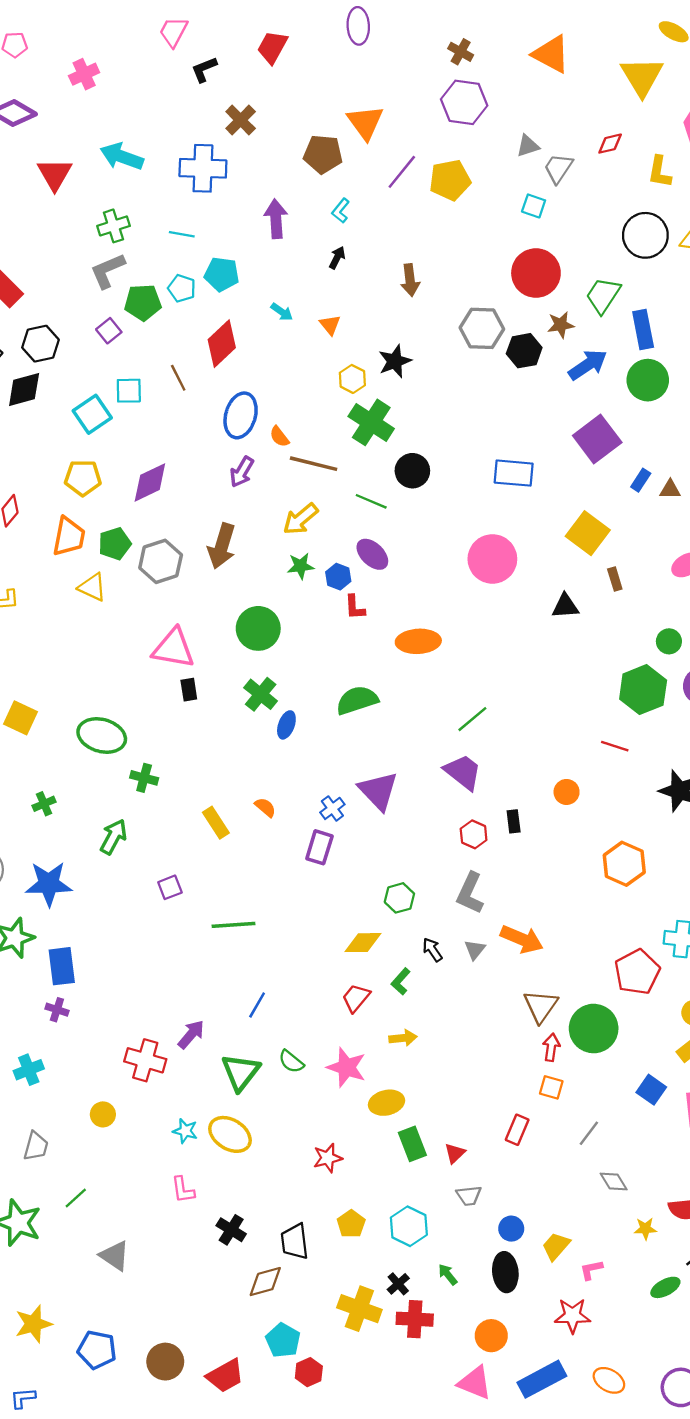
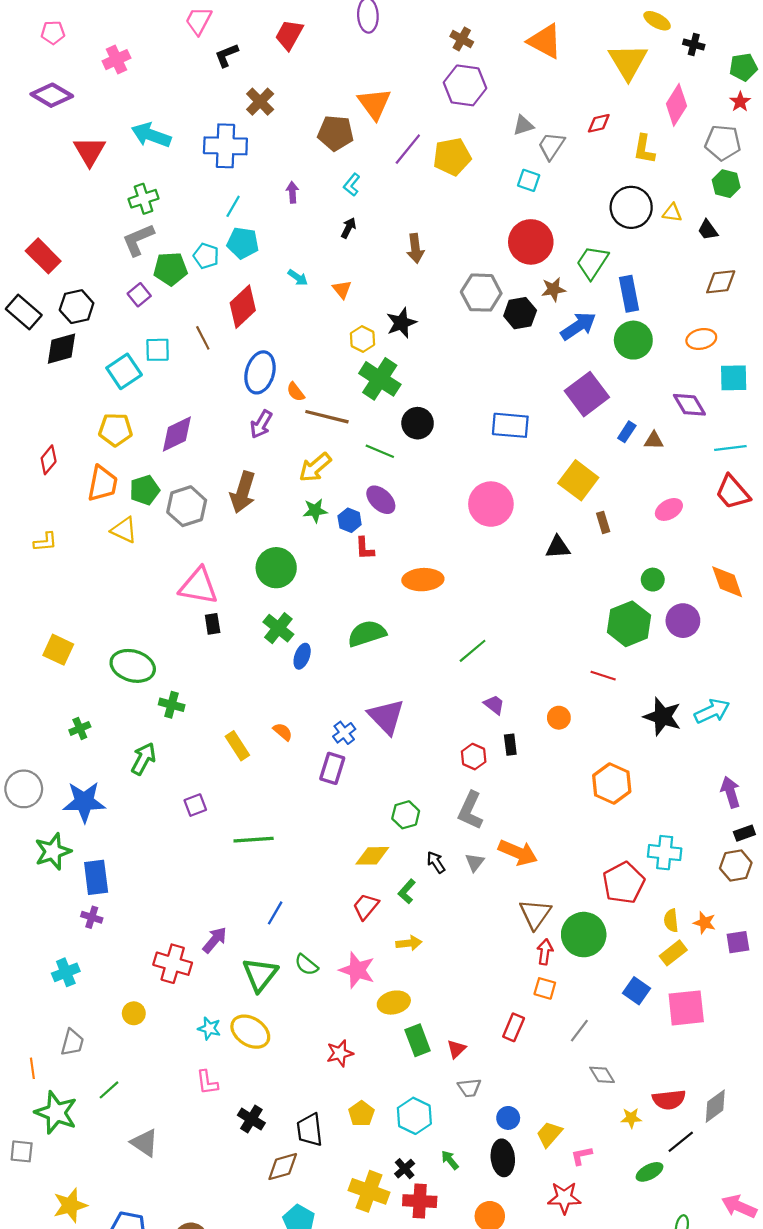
purple arrow: (276, 219) -> (292, 192), size x0.6
cyan line: (182, 234) -> (233, 206), moved, turned -70
purple trapezoid: (463, 772) -> (494, 705), moved, size x0.6

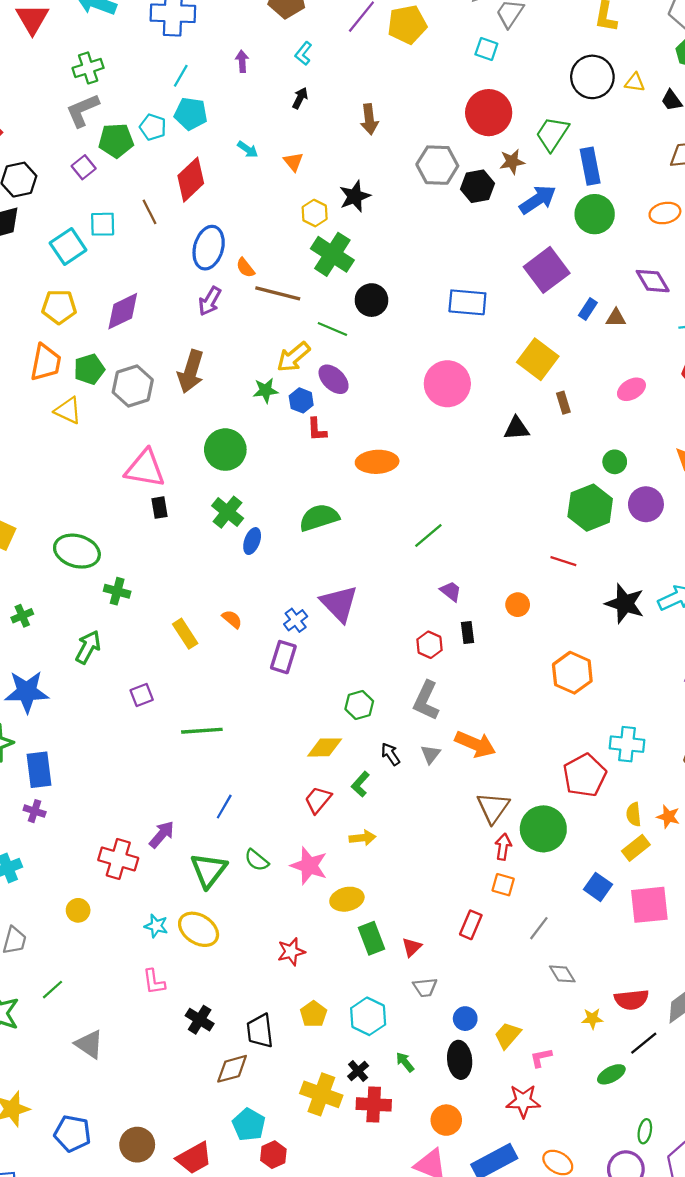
yellow arrow: (315, 467) -> (293, 357), moved

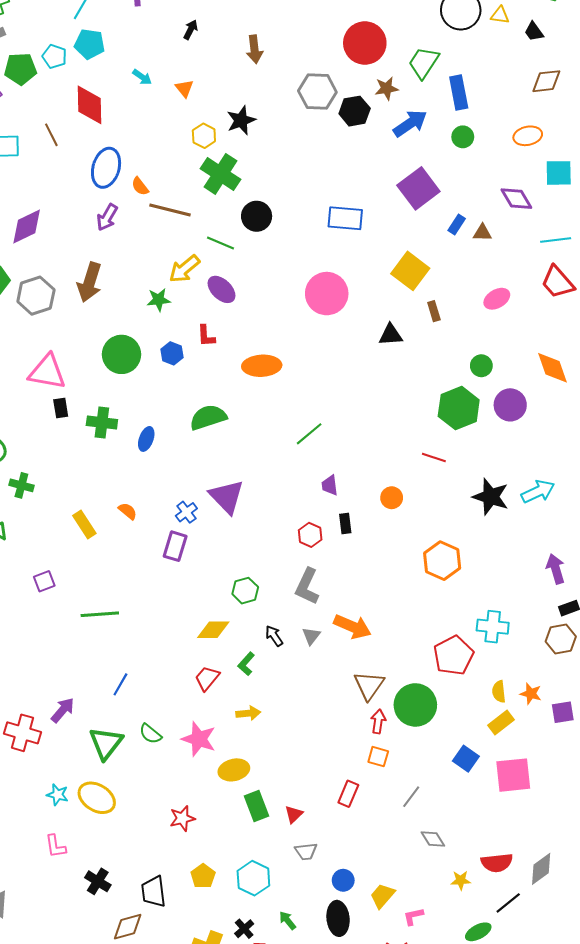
red diamond: (191, 180) -> (90, 105), turned -48
green circle: (595, 214) -> (463, 137), size x0.6
blue hexagon: (301, 400) -> (172, 353), moved
green cross: (228, 512) -> (102, 422), moved, turned -32
purple trapezoid: (451, 591) -> (330, 485), turned -135

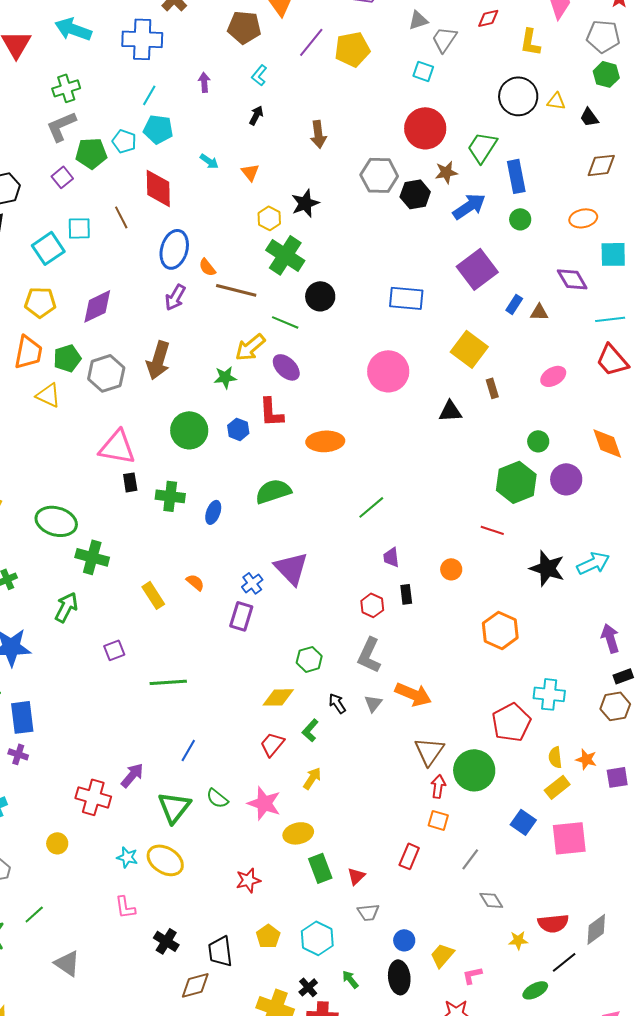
red L-shape: (206, 336) -> (271, 412), size x1.4
green cross: (21, 485) -> (92, 557), size x1.4
yellow arrow: (248, 713) -> (312, 778), turned -50

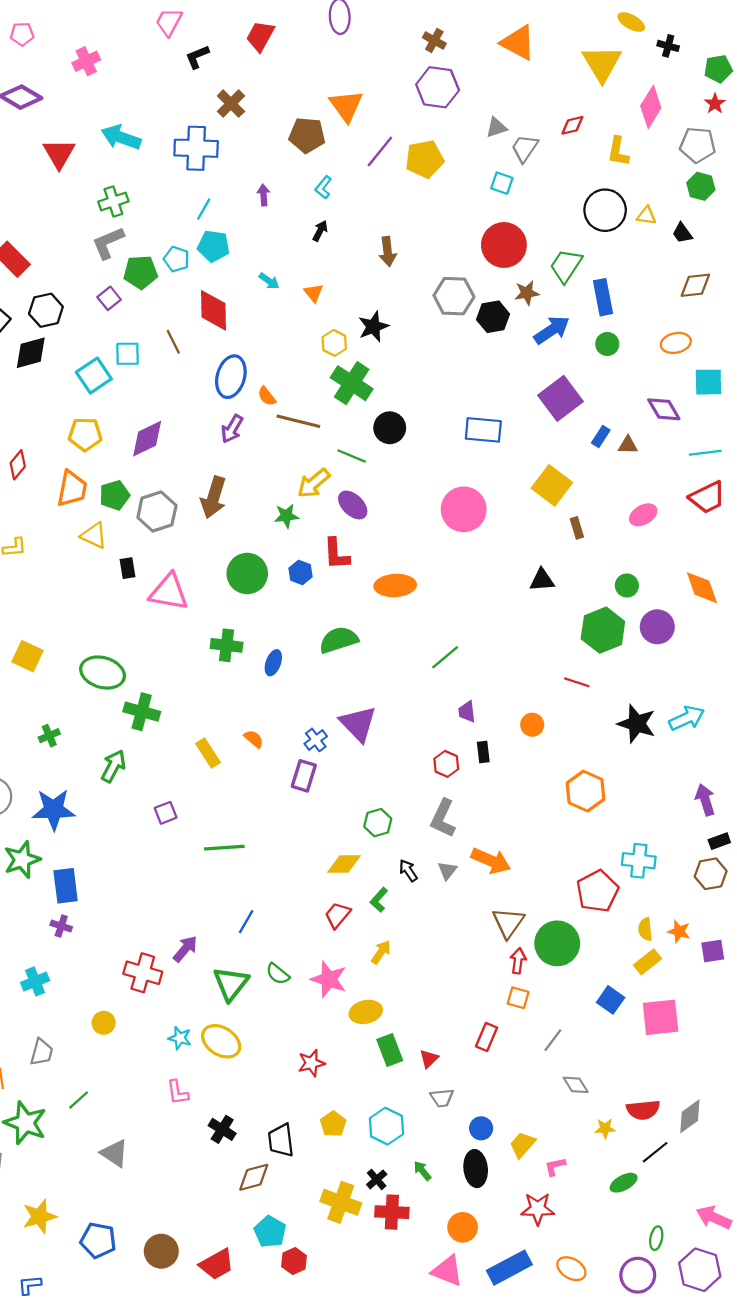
red trapezoid: (612, 360) -> (707, 497), turned -75
black triangle: (450, 411) -> (542, 580), moved
black rectangle: (130, 482) -> (128, 568), moved

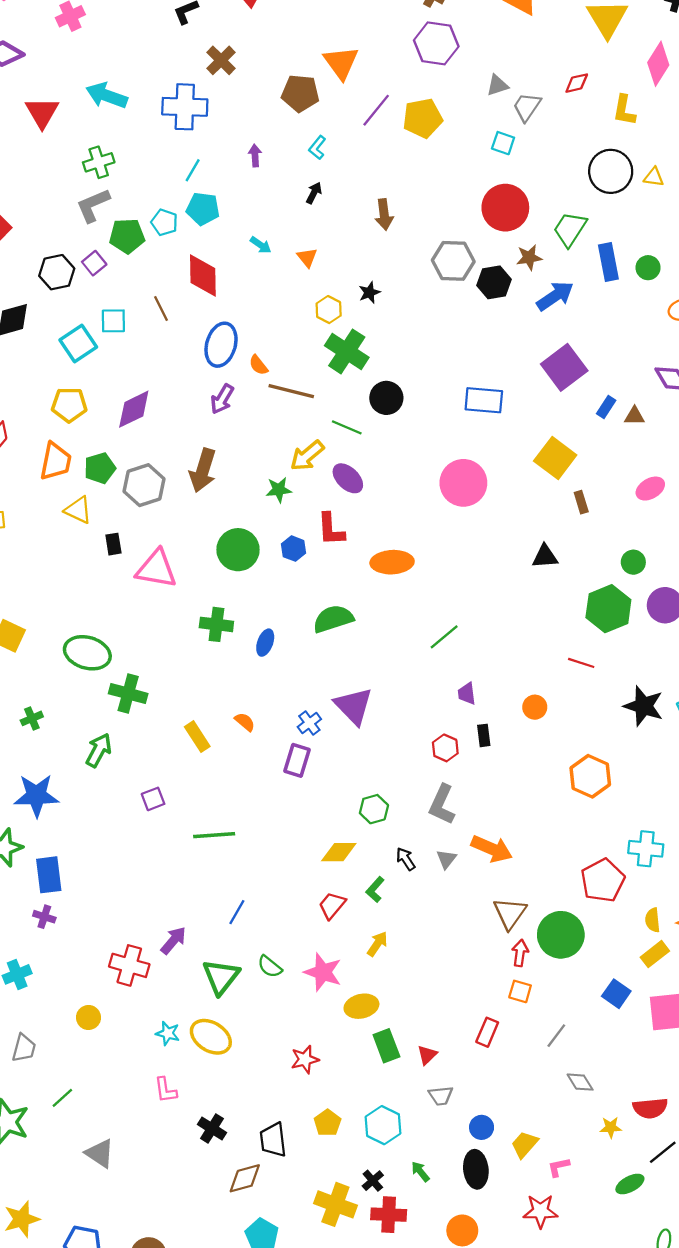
black hexagon: (46, 310) -> (57, 272), moved
black star: (373, 327) -> (369, 293), size x0.7
green circle: (607, 344) -> (648, 268), moved

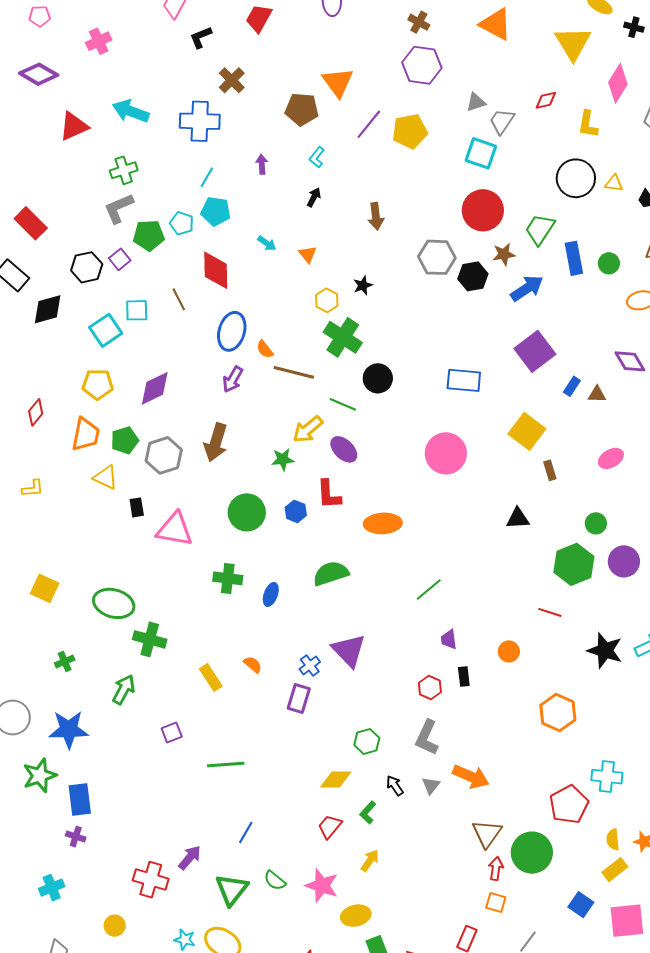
red triangle: (42, 112) -> (74, 126), turned 36
cyan square: (503, 143) -> (481, 153), size x1.5

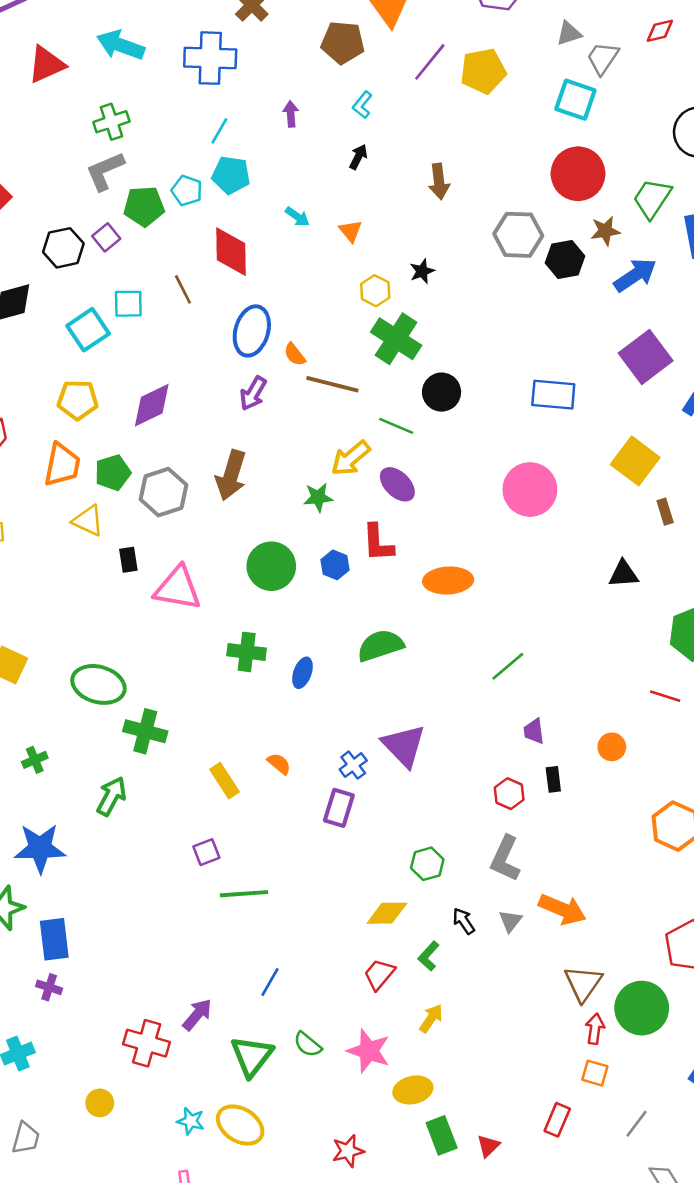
purple square: (172, 733) -> (206, 852), moved

